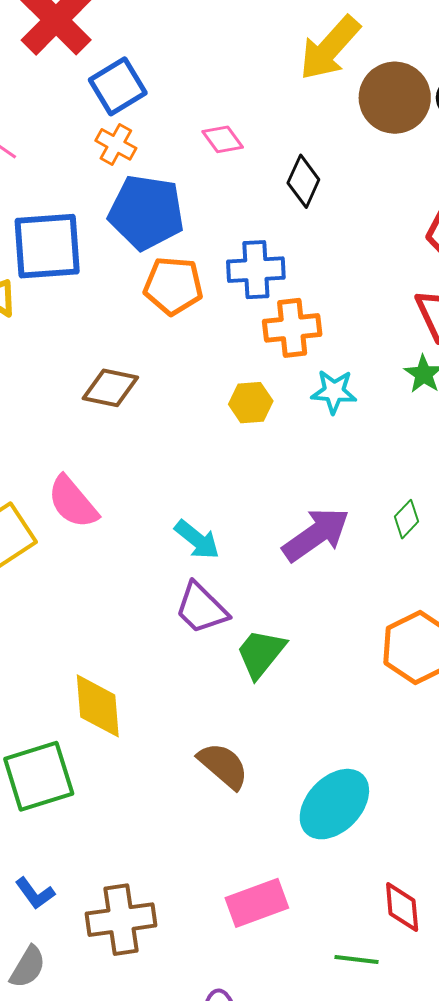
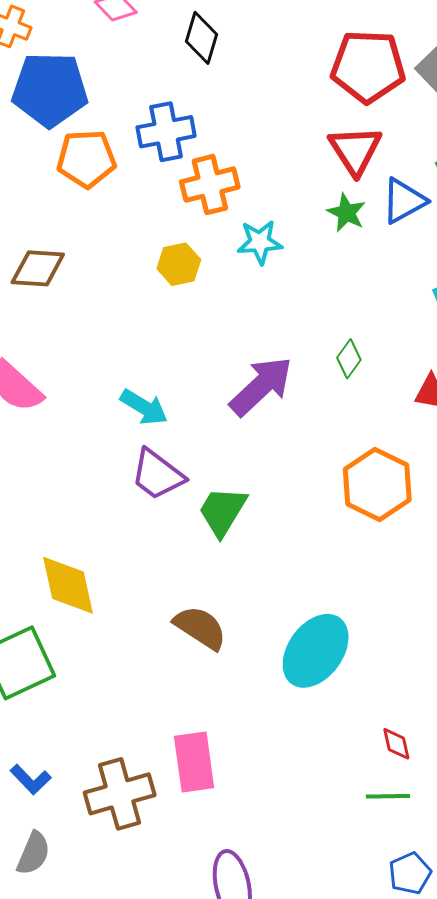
pink rectangle: (257, 903) -> (194, 762), moved, turned -70
red diamond: (402, 907) -> (396, 744), size x0.7
green line: (356, 959) -> (388, 796), moved

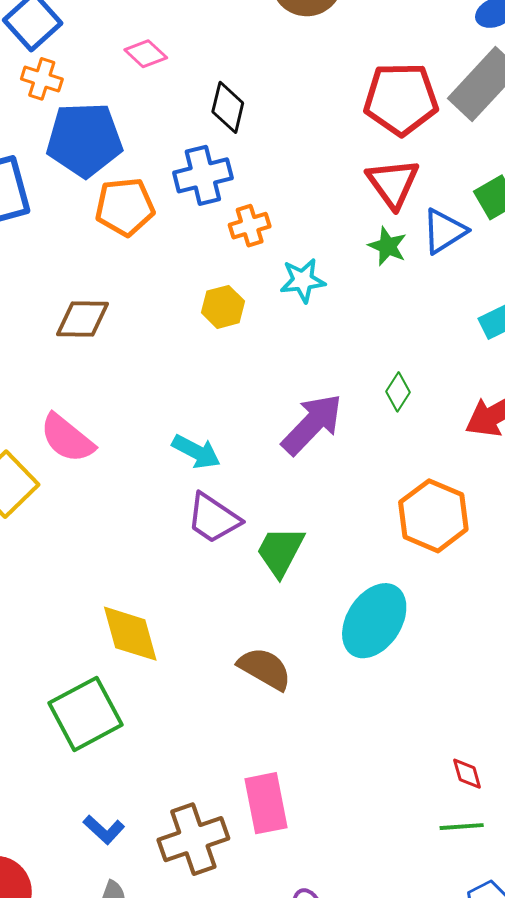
black diamond: (201, 38) -> (228, 107), moved
orange cross: (210, 185) -> (250, 226), size x0.7
cyan ellipse: (316, 651) -> (374, 621), moved

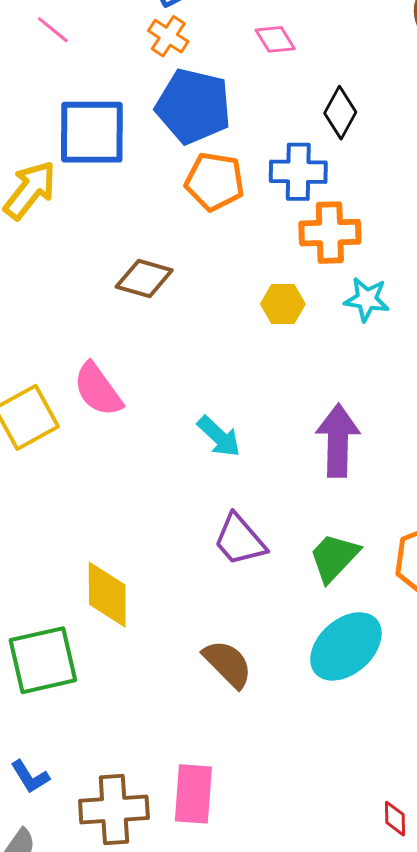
orange cross: (250, 226) -> (330, 233), size x1.5
purple arrow: (312, 424) -> (338, 441), turned -58
purple trapezoid: (213, 518) -> (240, 540), moved
green trapezoid: (280, 551) -> (334, 557), moved

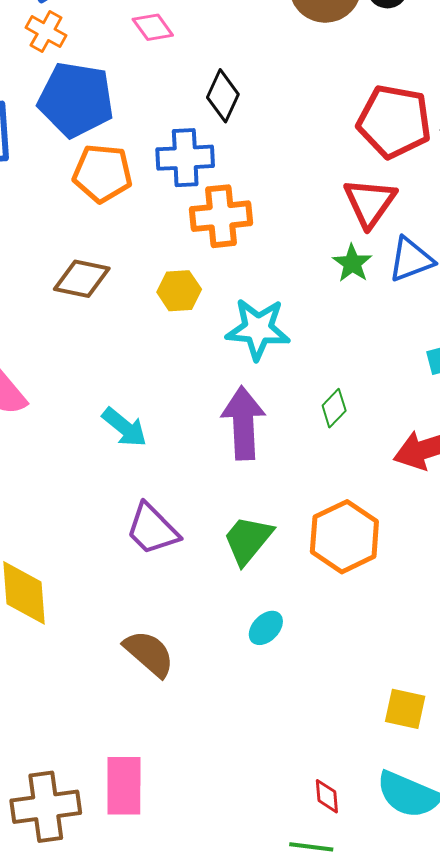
brown diamond: (144, 278) -> (82, 279), moved
cyan star: (367, 299) -> (258, 329), moved, size x1.4
cyan ellipse: (346, 646) -> (266, 628), size x0.5

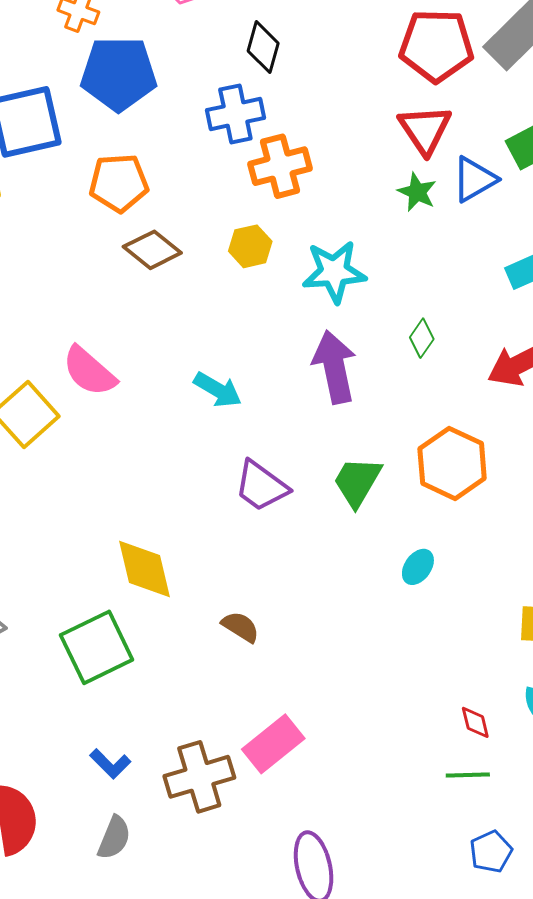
orange pentagon: (102, 173) -> (119, 183), moved
brown diamond: (82, 279) -> (152, 250), turned 36
cyan ellipse: (266, 628) -> (418, 567), moved
brown semicircle: (149, 653) -> (240, 627), moved, size x0.7
pink rectangle: (124, 786) -> (273, 744), turned 60

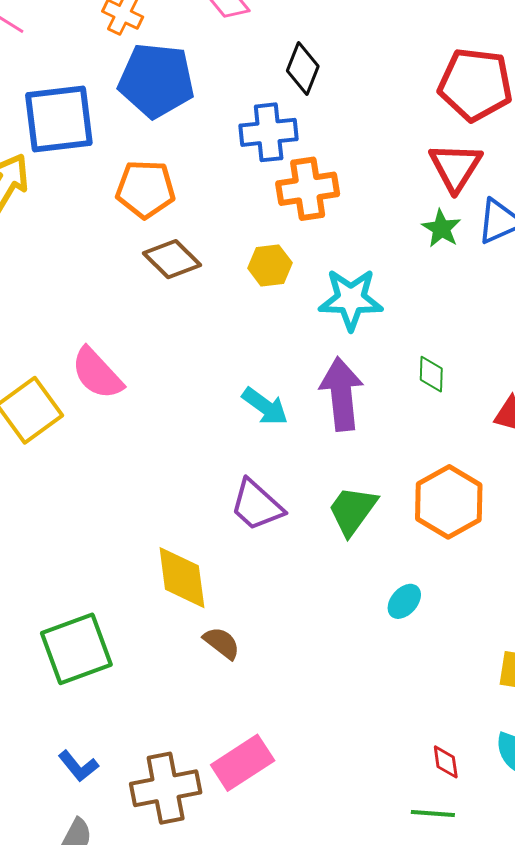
green diamond: (422, 338) -> (431, 374), turned -39
cyan arrow: (218, 390) -> (265, 406), moved
yellow diamond: (144, 569) -> (182, 578), moved

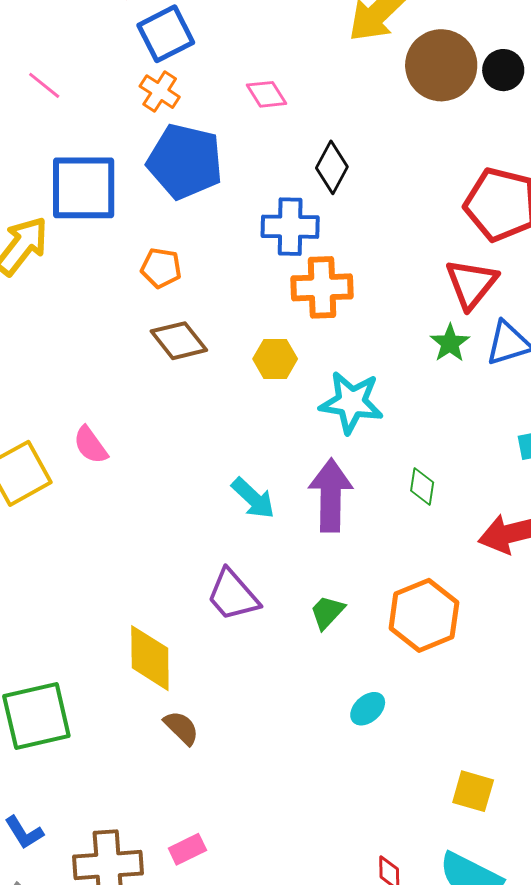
orange pentagon: (146, 189) -> (161, 268), size x0.7
pink semicircle: (97, 373) -> (90, 445), size x0.7
green trapezoid: (352, 510) -> (327, 612), size x0.7
pink rectangle: (243, 763) -> (187, 849), size x0.6

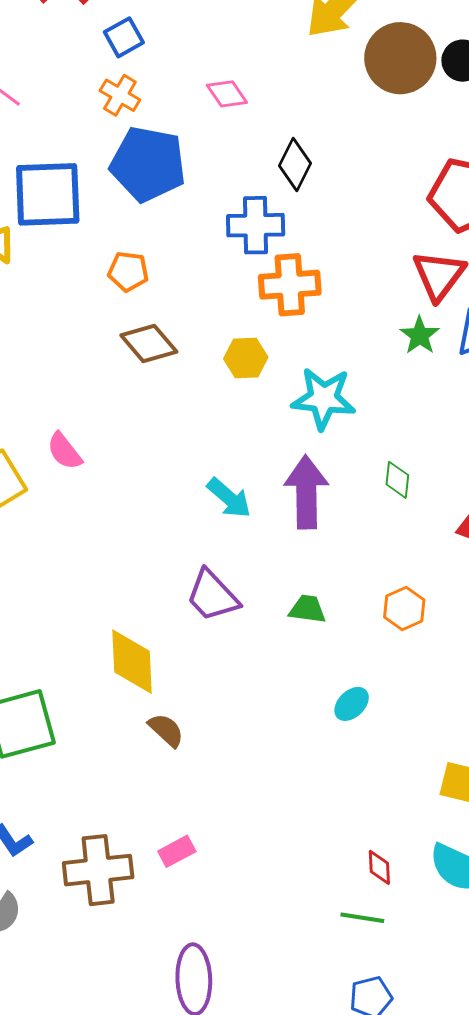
blue square: (166, 34) -> (124, 37), size x0.7
green trapezoid: (327, 612) -> (307, 609), turned 57
orange hexagon: (424, 615) -> (404, 609), size x0.6

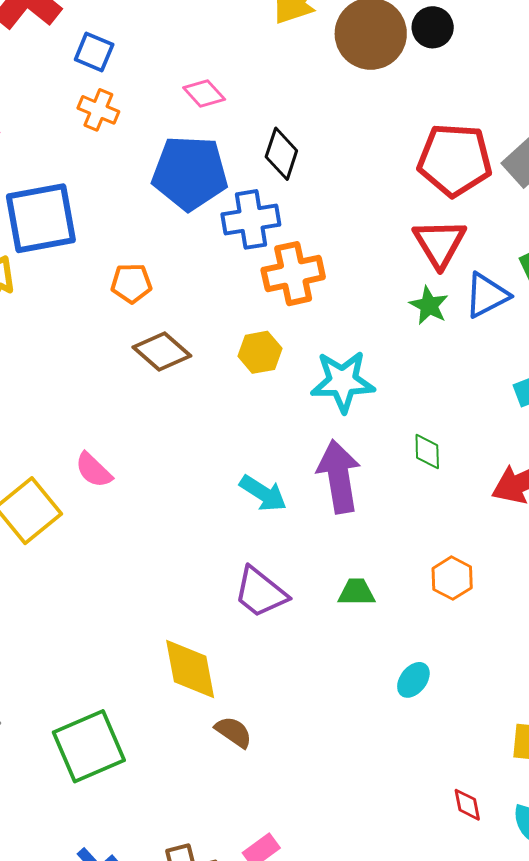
blue square: (124, 37) -> (94, 52), turned -30
blue pentagon: (148, 164) -> (190, 173), moved
red diamond: (379, 867) -> (467, 805), moved

